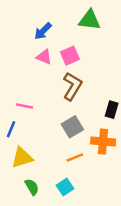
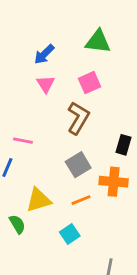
pink square: (70, 56) -> (90, 83), moved
pink triangle: (44, 57) -> (46, 84), turned 35
yellow triangle: (22, 157) -> (39, 200), moved
green semicircle: (32, 187) -> (17, 224), moved

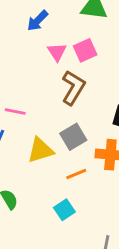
pink triangle: (46, 84) -> (57, 52), moved
yellow triangle: (39, 200) -> (41, 150), moved

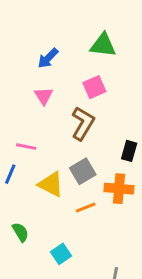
pink triangle: (57, 52) -> (44, 96), moved
yellow triangle: (41, 150) -> (51, 184), turned 44
cyan square: (64, 210) -> (61, 254), moved

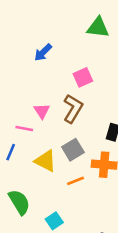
green triangle: (103, 45) -> (98, 27), moved
pink triangle: (44, 96) -> (42, 111), moved
green semicircle: (20, 232) -> (19, 202), size x1.5

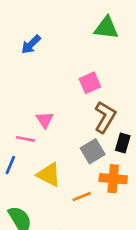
blue arrow: (43, 52) -> (31, 44), moved
brown L-shape: (73, 109) -> (105, 117), moved
gray square: (73, 150) -> (93, 151), moved

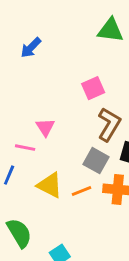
gray square: (93, 151) -> (96, 161), turned -30
orange line: (82, 197) -> (82, 191), moved

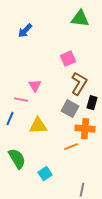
yellow triangle: (50, 185) -> (38, 126), turned -30
orange line: (82, 191) -> (71, 147), moved

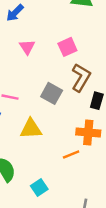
pink triangle: (35, 86) -> (27, 47), moved
gray square: (70, 109) -> (52, 93), moved

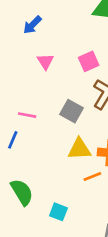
yellow triangle: (31, 129) -> (79, 149), moved
cyan square: (39, 187) -> (58, 212), turned -35

